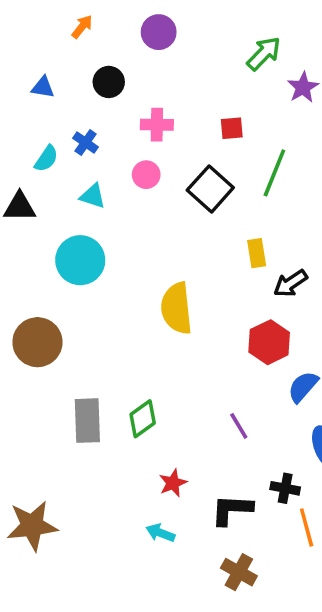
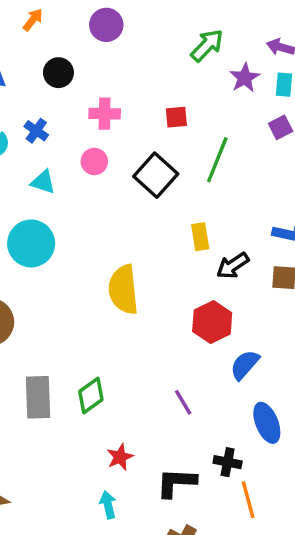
cyan arrow: (160, 533) -> (108, 505), turned 56

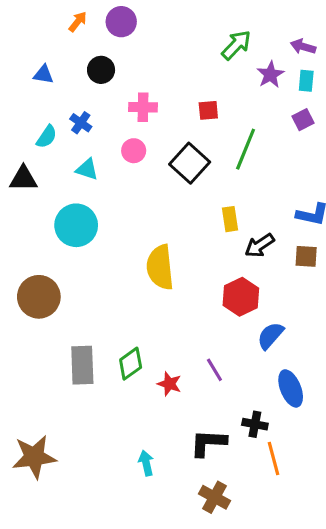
purple circle: (106, 25) -> (121, 22), moved
red star: (120, 457) -> (169, 384), moved, turned -30

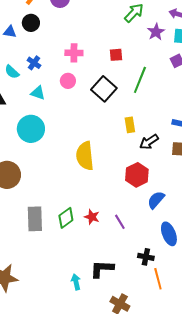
black circle: (101, 70) -> (31, 23), moved
cyan semicircle: (47, 137) -> (12, 72), turned 98
red star: (169, 384) -> (92, 217), moved
black L-shape: (208, 443) -> (102, 269), moved

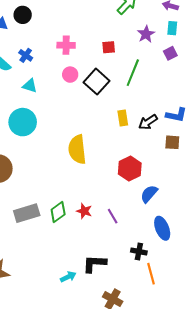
purple star: (156, 32) -> (146, 34), moved
pink circle: (68, 81) -> (70, 75), moved
black arrow: (149, 142) -> (148, 122), moved
gray rectangle: (35, 219) -> (27, 213), turned 75
cyan arrow: (76, 282) -> (68, 277), turned 77

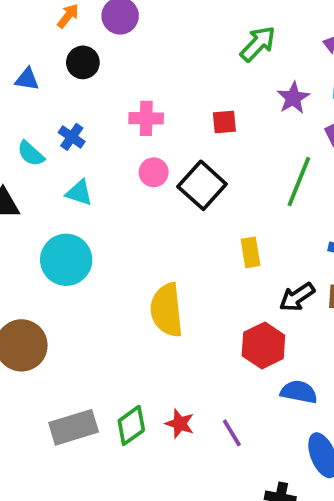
black circle: (23, 15) -> (83, 62), moved
green line: (133, 73) -> (299, 182), moved
black arrow: (148, 122) -> (297, 297), moved
blue semicircle: (149, 194) -> (299, 392), turned 60

